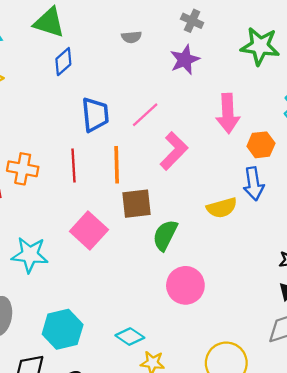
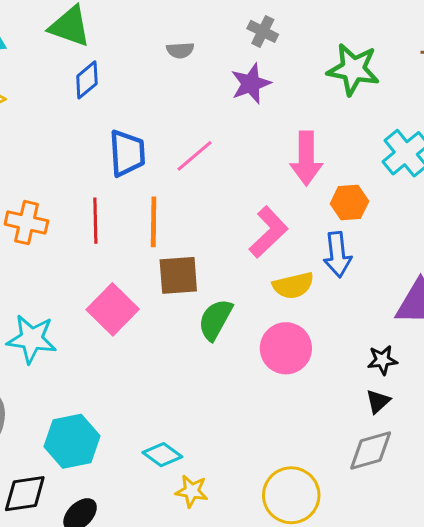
pink L-shape: (174, 151) -> (268, 232), moved
pink circle: (185, 285) -> (286, 348), moved

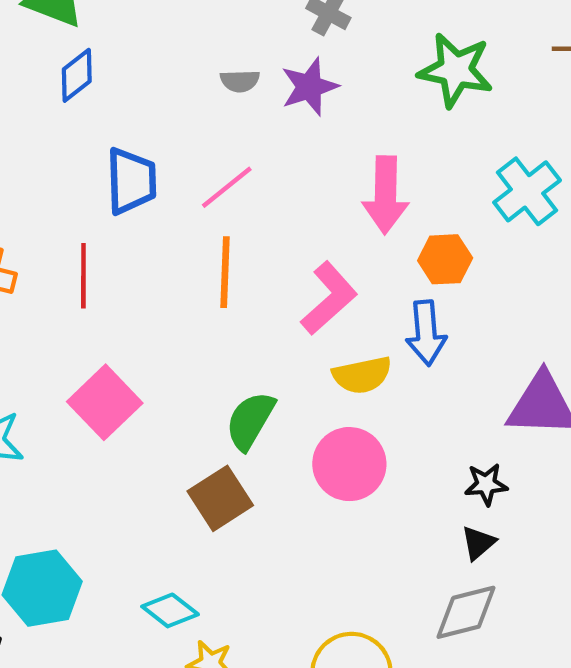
gray semicircle: (180, 50) -> (240, 81), moved
orange line: (154, 222) -> (225, 272), moved
brown square: (178, 275) -> (220, 498), moved, turned -30

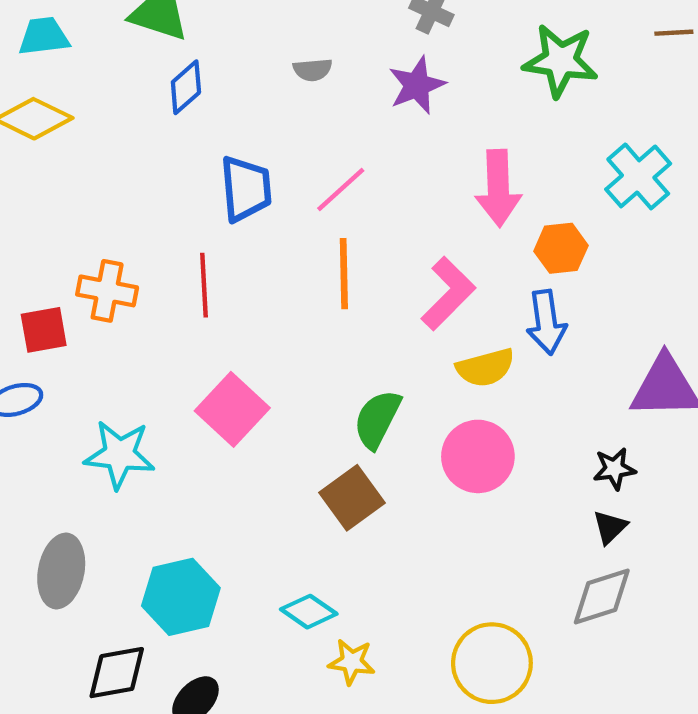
gray semicircle: (240, 81) -> (313, 70), moved

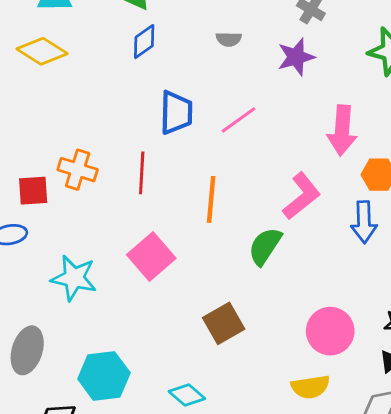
orange line: (344, 274) -> (211, 199), moved
yellow semicircle: (485, 368) -> (310, 387), moved
green semicircle: (377, 419) -> (265, 246), moved
pink circle: (478, 456) -> (330, 331), moved

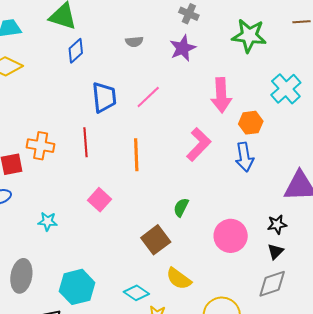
green semicircle: (265, 246) -> (181, 207), moved, size x0.7
pink square: (151, 256) -> (99, 200), size x0.7
cyan star: (74, 278) -> (48, 221), size x0.6
yellow semicircle: (310, 387) -> (179, 279), moved, turned 52

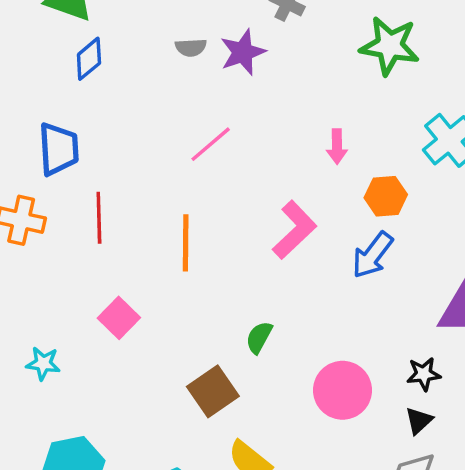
purple star: (183, 48) -> (243, 52), moved
pink arrow: (221, 95) -> (337, 147), size x0.6
blue trapezoid: (104, 97) -> (59, 149), moved
blue arrow: (244, 157) -> (372, 255), turned 44
cyan star: (48, 221) -> (43, 363), moved

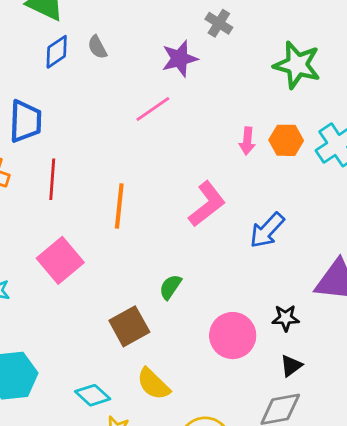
gray semicircle: (191, 48) -> (97, 47), moved, turned 60
pink line: (211, 144) -> (153, 109), moved
orange hexagon: (386, 196) -> (286, 140), moved
pink square: (119, 318) -> (60, 260), size x1.4
black star: (424, 374) -> (286, 318), moved

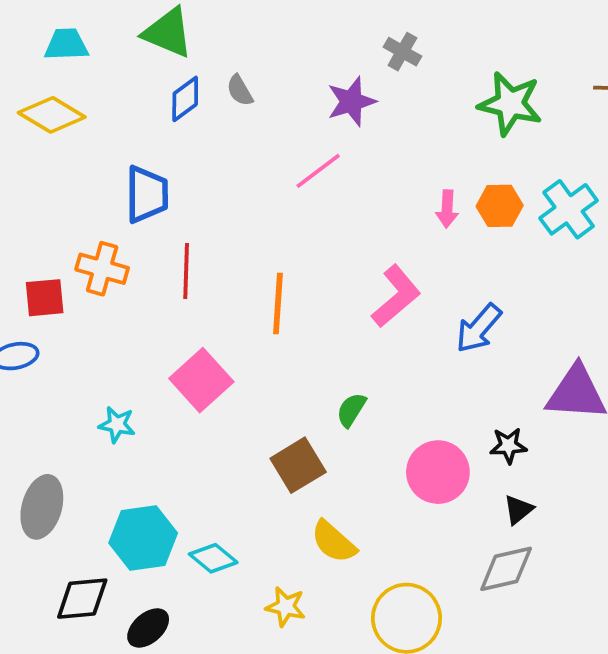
cyan diamond: (93, 395) -> (213, 558), moved

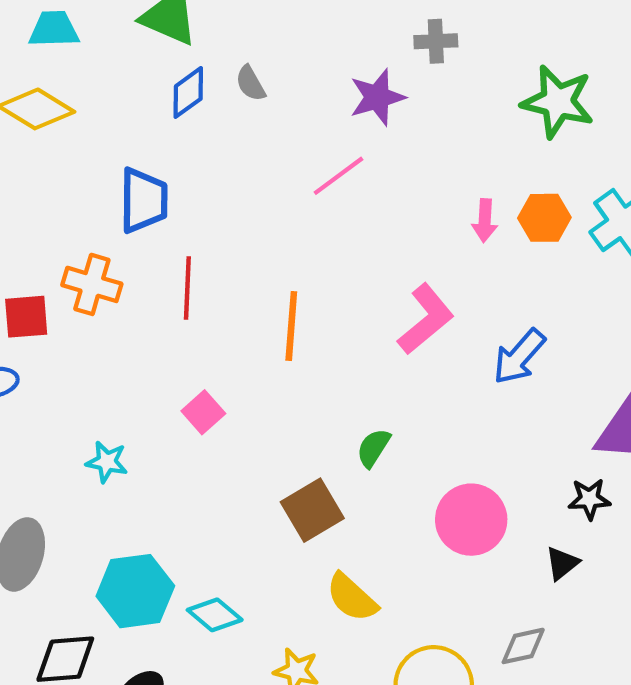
gray cross: (402, 52) -> (436, 41), turned -33
pink square: (201, 380) -> (203, 412), size x0.6
black star: (508, 446) -> (589, 499), moved
gray diamond: (506, 569) -> (523, 646), moved, size x0.7

